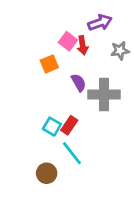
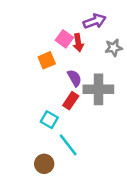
red rectangle: (69, 125) -> (71, 101), moved

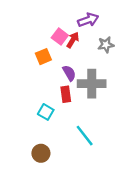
red arrow: (78, 43) -> (73, 40), turned -140
red rectangle: (71, 101) -> (66, 94), turned -42
cyan line: (68, 145) -> (85, 136), moved

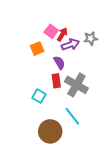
purple arrow: (88, 20) -> (70, 44), moved
gray cross: (92, 84) -> (76, 85), moved, turned 30
brown circle: (41, 153) -> (50, 131), moved, size x1.5

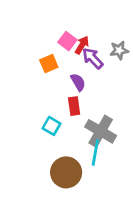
purple arrow: (70, 44) -> (93, 58), turned -114
gray cross: (76, 85) -> (101, 131), moved
cyan line: (72, 116) -> (95, 152), turned 48

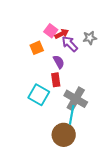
red arrow: (82, 45) -> (62, 34), turned 32
cyan square: (51, 126) -> (39, 95), size x1.5
brown circle: (66, 172) -> (64, 135), moved

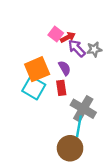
gray star: (90, 38) -> (94, 49), moved
orange square: (37, 48) -> (37, 69), moved, size x1.6
cyan square: (39, 95) -> (34, 88), moved

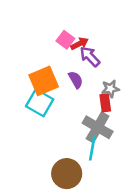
gray star: (94, 49) -> (110, 89), moved
red rectangle: (61, 88) -> (105, 103), moved
brown circle: (70, 148) -> (67, 174), moved

